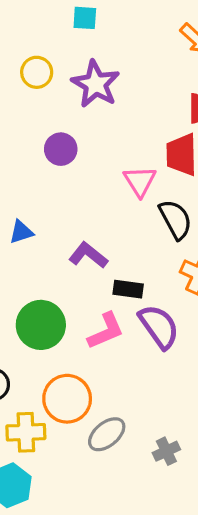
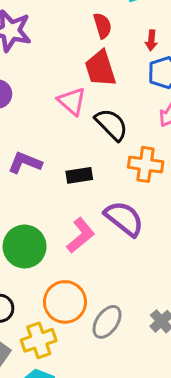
purple L-shape: (88, 255) -> (25, 163), moved
black rectangle: (128, 289) -> (79, 175), moved

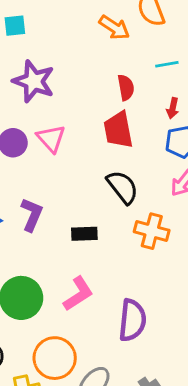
pink triangle: (72, 101) -> (51, 138), moved
purple L-shape: (25, 163) -> (32, 215), turned 84
purple semicircle: (124, 218) -> (132, 320), moved, turned 51

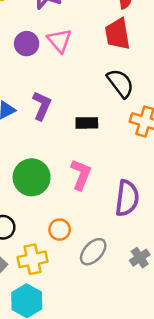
pink L-shape: (78, 294) -> (81, 175), turned -36
orange circle: (55, 358) -> (60, 230), size x0.6

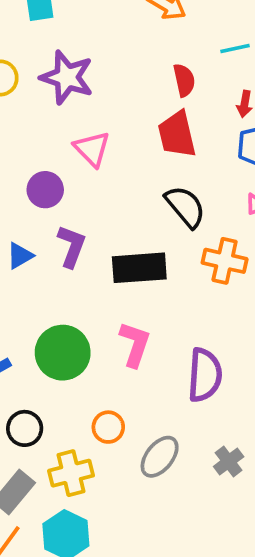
purple circle: (27, 44) -> (45, 190), moved
black rectangle: (87, 123) -> (139, 268), size x1.6

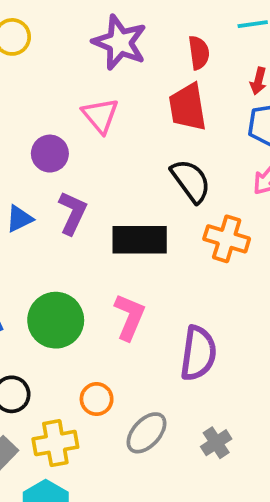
purple star: (67, 77) -> (120, 42), moved

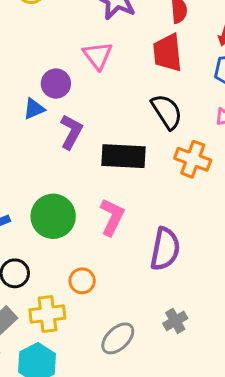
blue triangle: (19, 219) -> (34, 109), moved
gray ellipse: (146, 433) -> (118, 338), moved

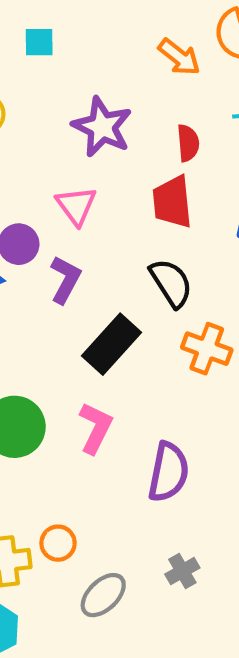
purple L-shape: (71, 132) -> (65, 280), moved
black rectangle: (123, 156) -> (111, 344), turned -51
orange circle: (82, 281) -> (58, 543), moved

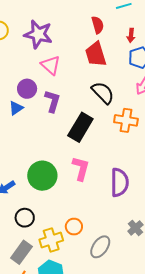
purple star: (102, 127) -> (38, 34), moved

